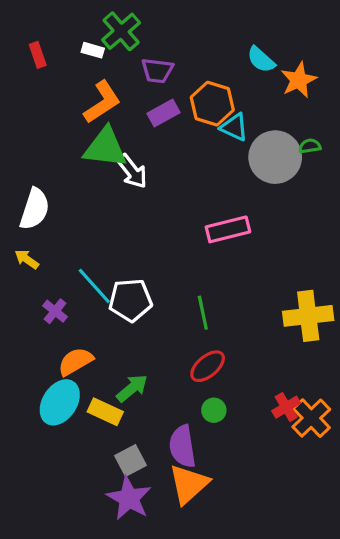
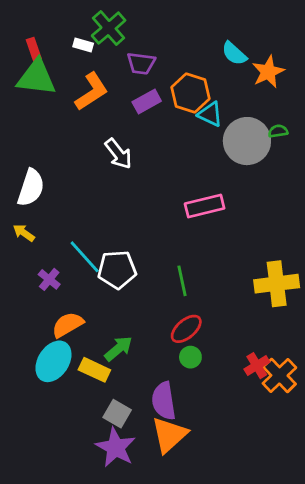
green triangle: (105, 148) -> (37, 77), moved
green circle: (214, 410) -> (190, 357), moved
gray square: (131, 461) -> (117, 414), turned -32

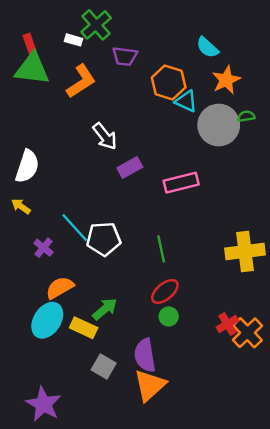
orange star: (268, 72) -> (226, 80), moved
purple rectangle: (147, 101) -> (130, 168), moved
purple star: (116, 447) -> (43, 404), moved

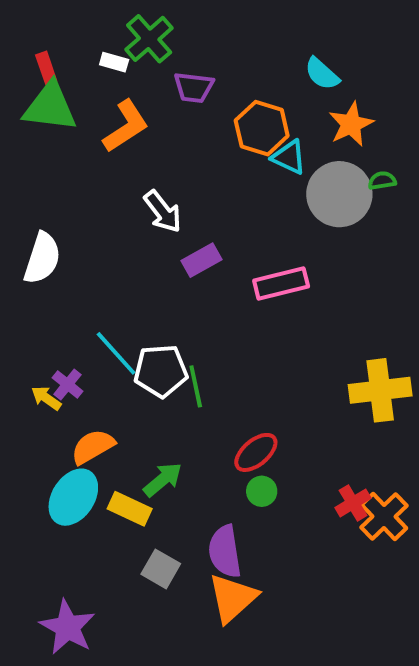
yellow arrow: (21, 206) -> (46, 398), moved
green line: (161, 249) -> (196, 386), moved

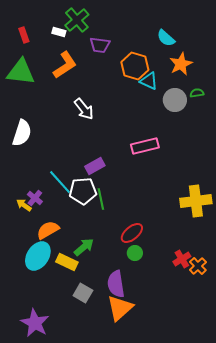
green triangle: (50, 107) -> (21, 72), moved
gray circle: (339, 194) -> (175, 100), size x0.7
purple rectangle: (201, 260) -> (95, 166), moved
orange cross: (384, 517) -> (198, 266), size x0.7

